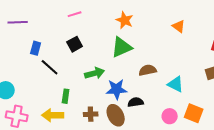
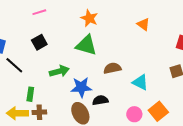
green triangle: (122, 47) -> (86, 45), turned 40
orange square: (194, 113) -> (158, 111), turned 30
brown cross: (91, 114) -> (39, 112), moved

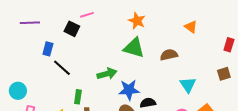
black square: (39, 42) -> (72, 29), moved, turned -35
brown semicircle: (112, 68) -> (169, 55), moved
cyan triangle: (140, 82) -> (188, 85), turned 30

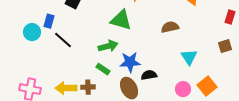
green triangle: (134, 48) -> (121, 20), moved
cyan circle: (18, 91) -> (32, 32), moved
green rectangle: (78, 97) -> (103, 69), moved, turned -64

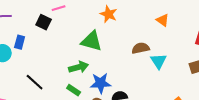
black line: (63, 40) -> (35, 82), moved
cyan triangle: (189, 57) -> (159, 61), moved

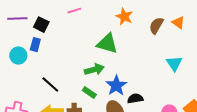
black square: (44, 22) -> (41, 25), moved
brown semicircle: (141, 48) -> (156, 26), moved, turned -48
blue star: (101, 83) -> (116, 86), turned -30

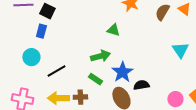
green triangle: (107, 44) -> (113, 30), size x0.6
cyan circle: (18, 56) -> (31, 57), moved
black line: (50, 85) -> (56, 71), turned -72

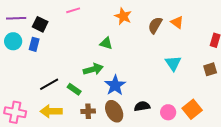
cyan circle: (31, 57) -> (13, 41), moved
green rectangle: (95, 79) -> (74, 89), moved
black semicircle: (141, 85) -> (142, 106), moved
brown cross: (80, 97) -> (88, 111), moved

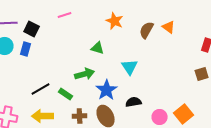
cyan triangle: (173, 63) -> (130, 67), moved
black semicircle: (142, 106) -> (134, 102), moved

